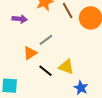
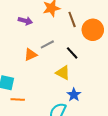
black line: (45, 71) -> (72, 53), moved

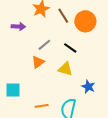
orange triangle: (30, 55) -> (38, 62), moved
blue star: (74, 95) -> (88, 87), moved
orange line: (18, 100) -> (42, 106), moved

